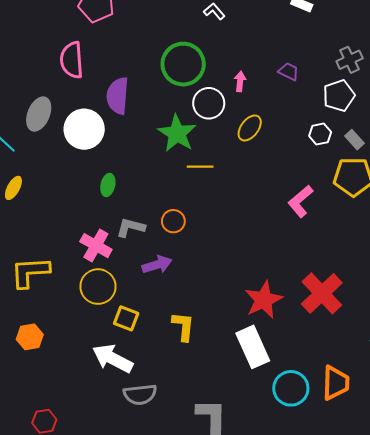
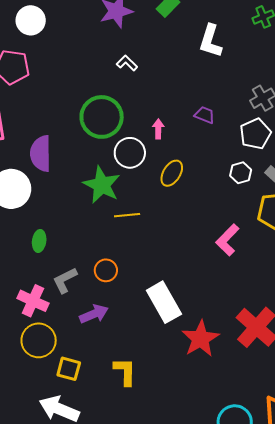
gray L-shape: (131, 227) -> (65, 280), turned -36
white rectangle: (253, 347) -> (164, 302), moved

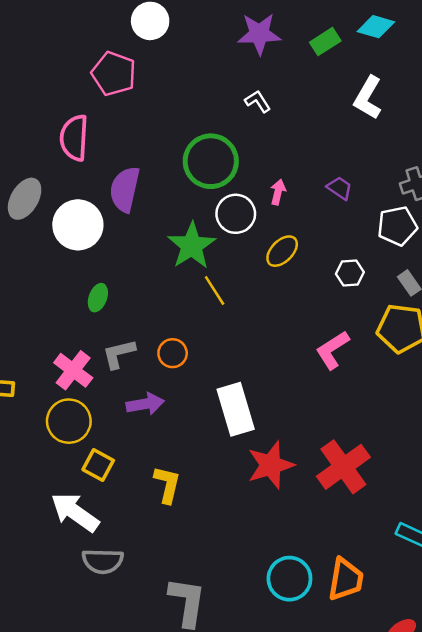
white hexagon: (241, 173) -> (350, 273), moved
yellow line: (127, 215) -> (215, 291), turned 50

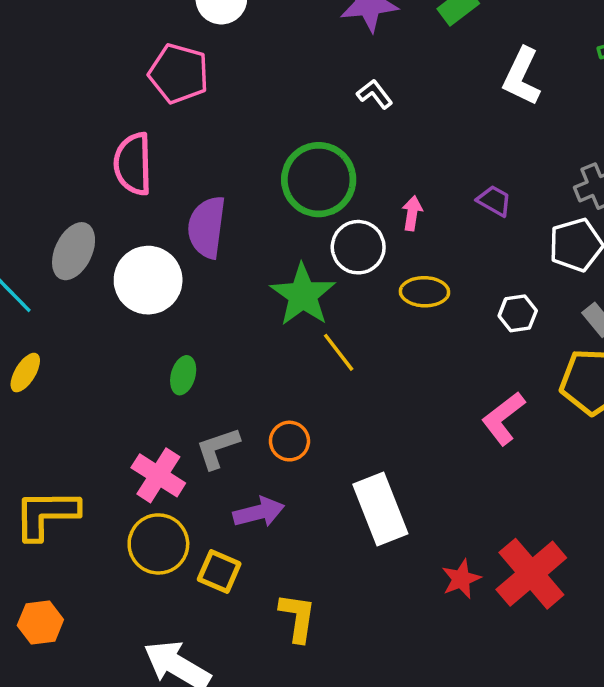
yellow ellipse: (282, 251) -> (424, 292), turned 52
yellow square: (98, 465) -> (219, 572), moved
red star: (271, 465) -> (461, 579), moved, size x0.6

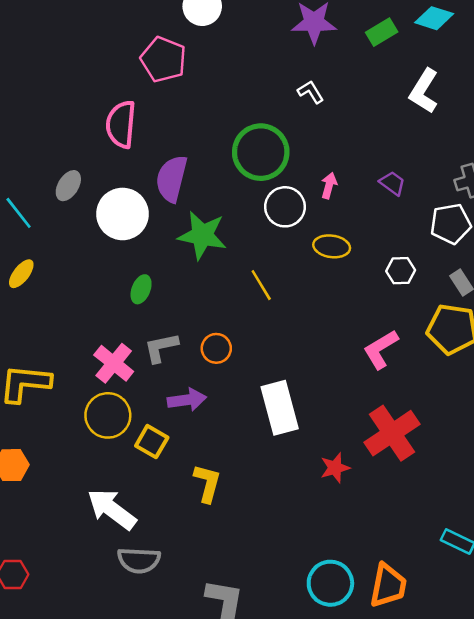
gray ellipse: (74, 251) -> (68, 186), size x0.7
green star: (303, 295) -> (202, 235), moved, turned -30
red cross: (531, 574) -> (392, 433), moved

